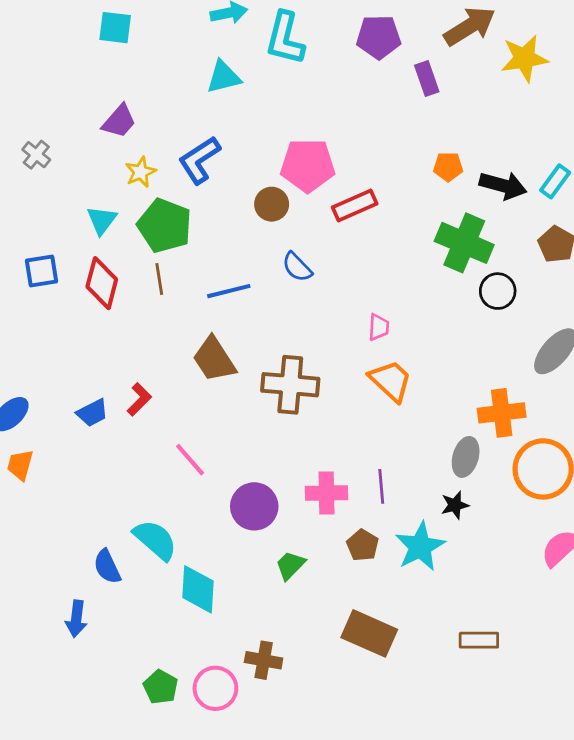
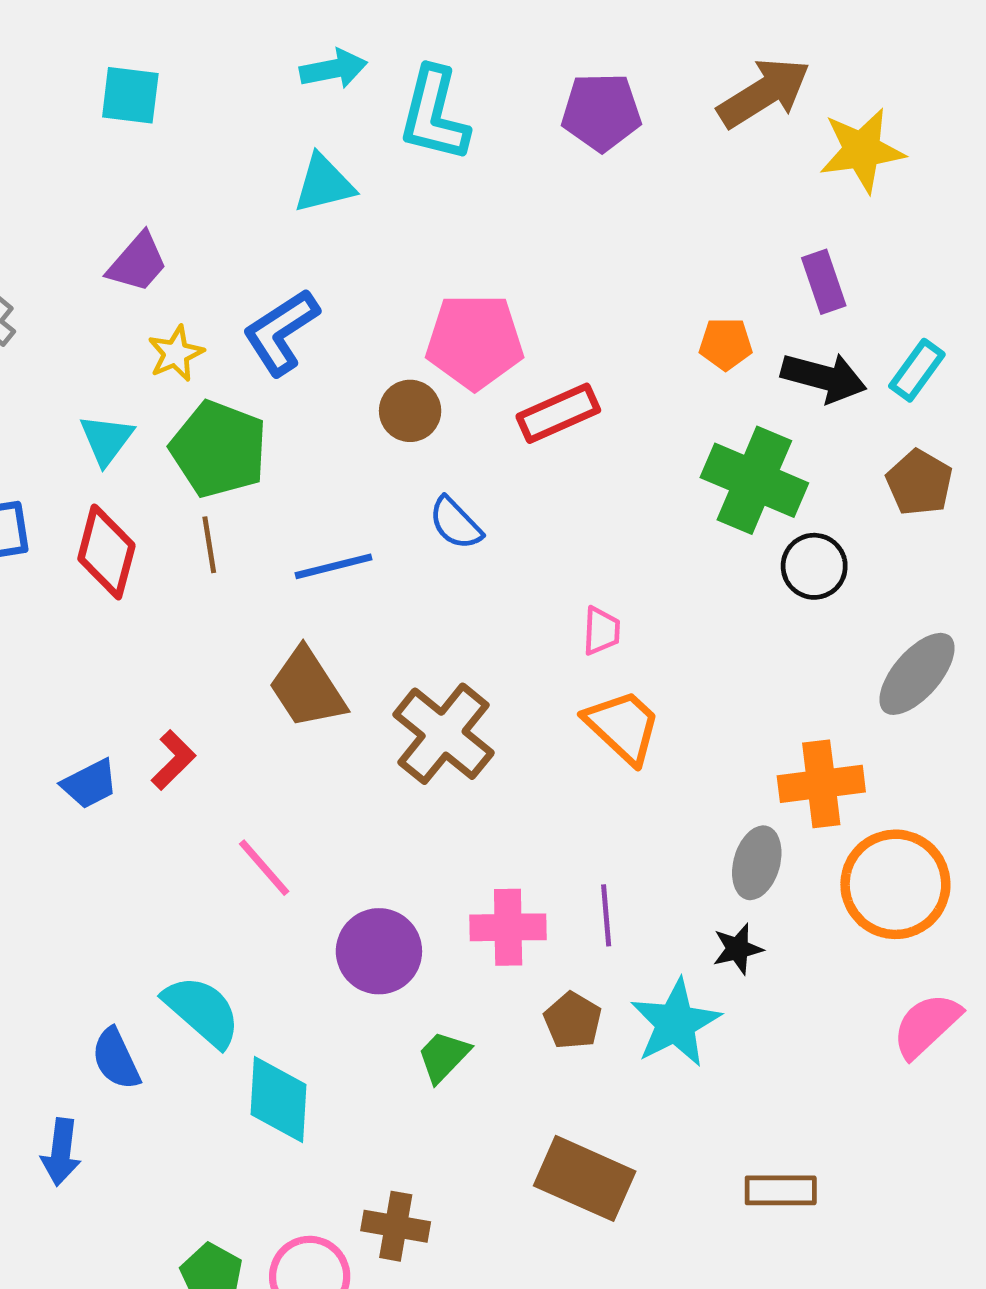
purple rectangle: (427, 78) -> (824, 282), moved
brown cross: (290, 385) -> (444, 734), turned 34

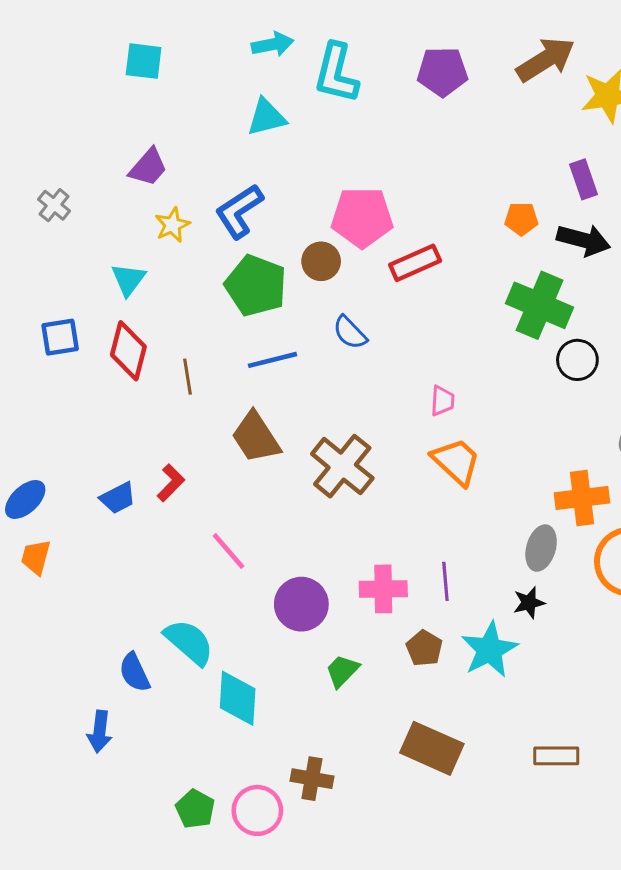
green pentagon: (219, 449) -> (256, 286), moved
brown line: (209, 545) -> (188, 377), moved

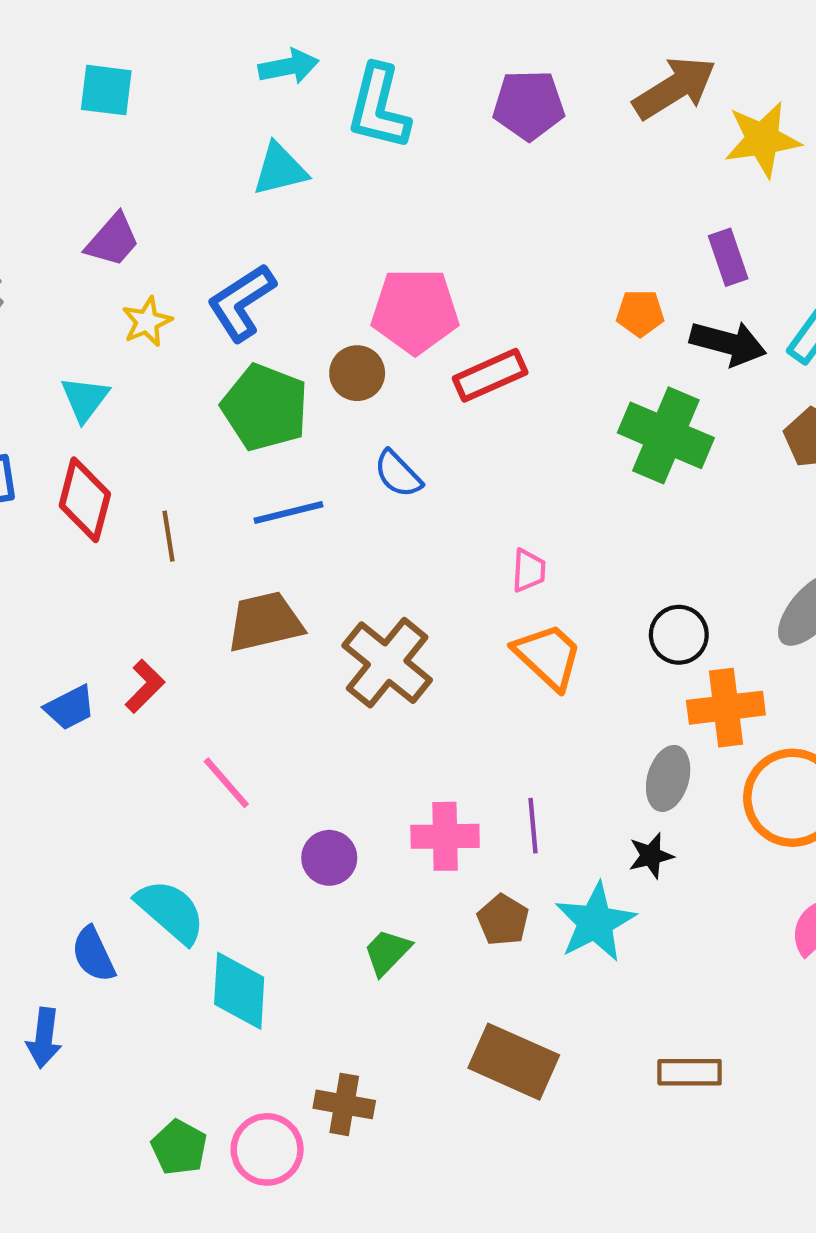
black circle: (577, 360) -> (679, 635), moved
brown trapezoid: (256, 437) -> (265, 622), turned 110
purple circle: (301, 604) -> (329, 858), size x0.7

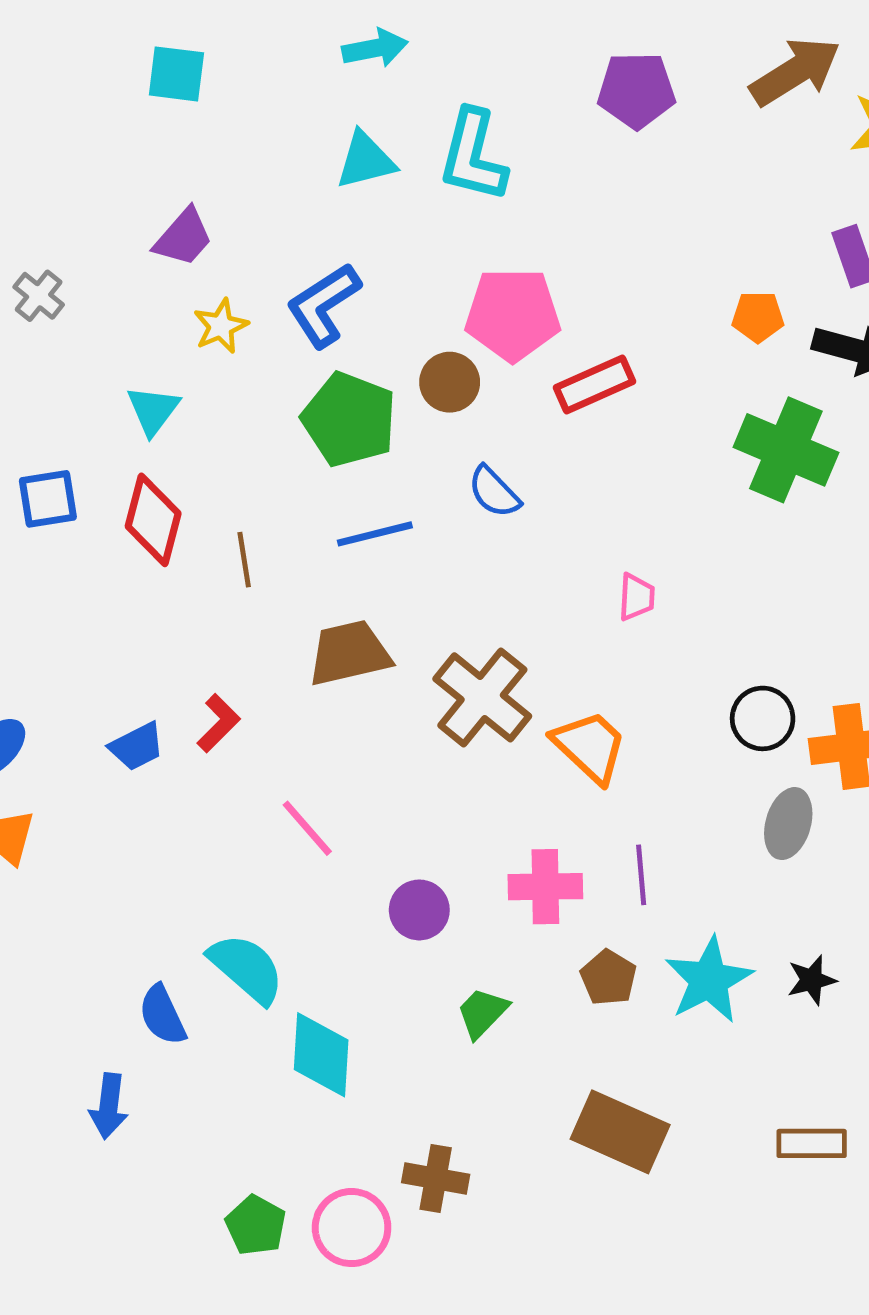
cyan L-shape: (379, 107) -> (473, 156), moved
black circle: (679, 635) -> (763, 718), moved
orange trapezoid: (548, 656) -> (590, 746), moved
black star: (651, 856) -> (812, 980), moved

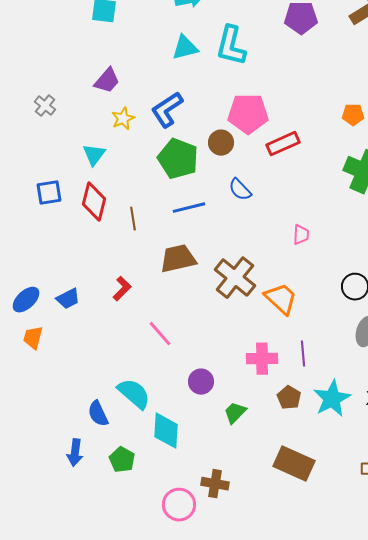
blue trapezoid: (137, 746) -> (68, 299), moved
purple circle: (419, 910) -> (201, 382), moved
green pentagon: (256, 1225) -> (122, 460), moved

